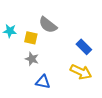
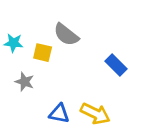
gray star: (32, 59) -> (25, 82), moved
yellow arrow: (81, 72) -> (95, 114), moved

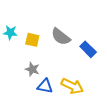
gray semicircle: (66, 35) -> (61, 37), moved
gray star: (25, 82) -> (32, 69), moved

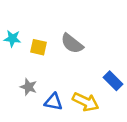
blue rectangle: (88, 49) -> (113, 81), moved
gray star: (32, 69) -> (29, 87), moved

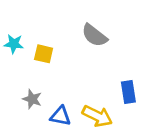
gray semicircle: (72, 43) -> (94, 35), moved
blue rectangle: (113, 81) -> (128, 92), turned 36

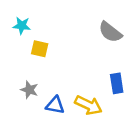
gray semicircle: (94, 35) -> (110, 32), moved
cyan star: (14, 44) -> (22, 26), moved

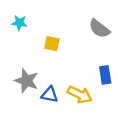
yellow square: (40, 49) -> (52, 44), moved
gray star: (29, 90) -> (26, 81), size x1.5

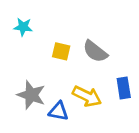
gray semicircle: (99, 29) -> (95, 51), moved
yellow arrow: (80, 95) -> (87, 96), moved

